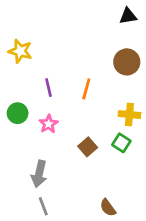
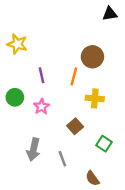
brown circle: (127, 62) -> (92, 57), moved
yellow cross: (129, 115) -> (95, 98), moved
green square: (121, 143) -> (104, 144), moved
gray line: (43, 206) -> (62, 159), moved

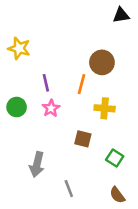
pink star: (42, 107) -> (51, 108), moved
brown square: (75, 126) -> (83, 139), turned -35
gray line: (62, 159) -> (69, 189), moved
brown semicircle: (92, 178) -> (117, 195), moved

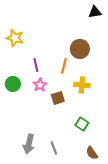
brown square: (83, 139) -> (58, 98), moved, turned -32
green square: (115, 158) -> (82, 124), moved
gray arrow: (37, 164) -> (29, 144), moved

